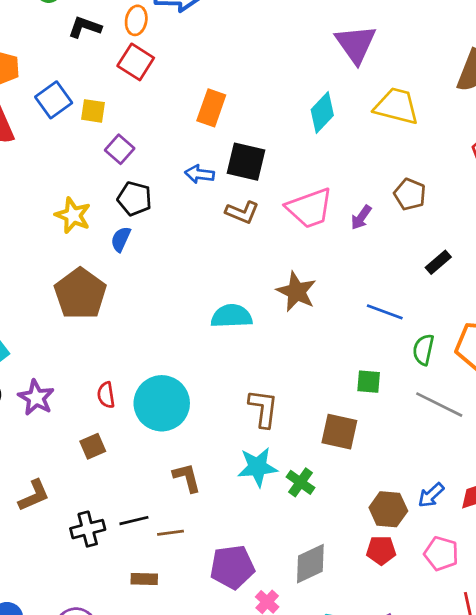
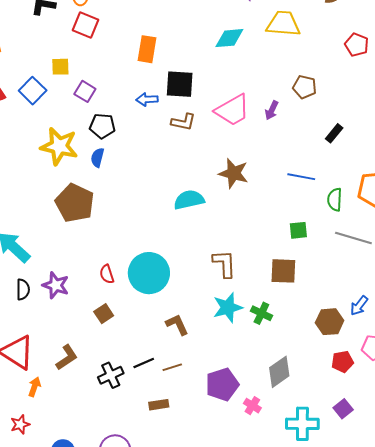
blue square: (54, 100) -> (33, 91), moved
cyan diamond: (322, 112) -> (229, 38), turned 52
yellow star: (73, 215) -> (59, 146), size x1.4
red pentagon: (381, 550) -> (343, 362), moved

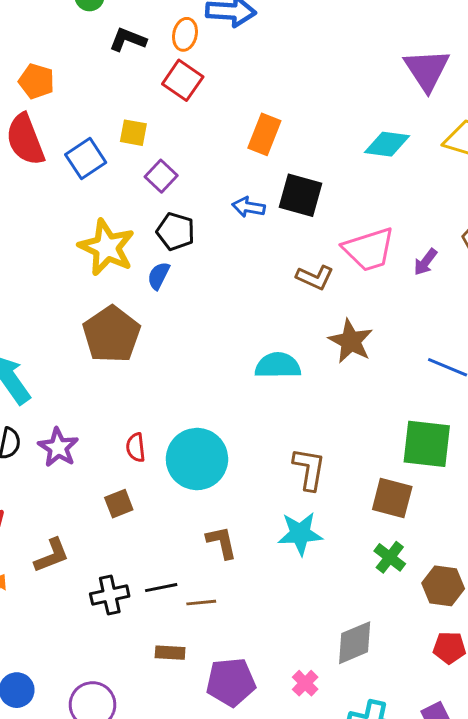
brown L-shape: (183, 122) -> (315, 277), moved
green square: (298, 230) -> (427, 444), size x1.8
green cross: (261, 313) -> (390, 557), moved
purple pentagon: (222, 384) -> (231, 682), moved

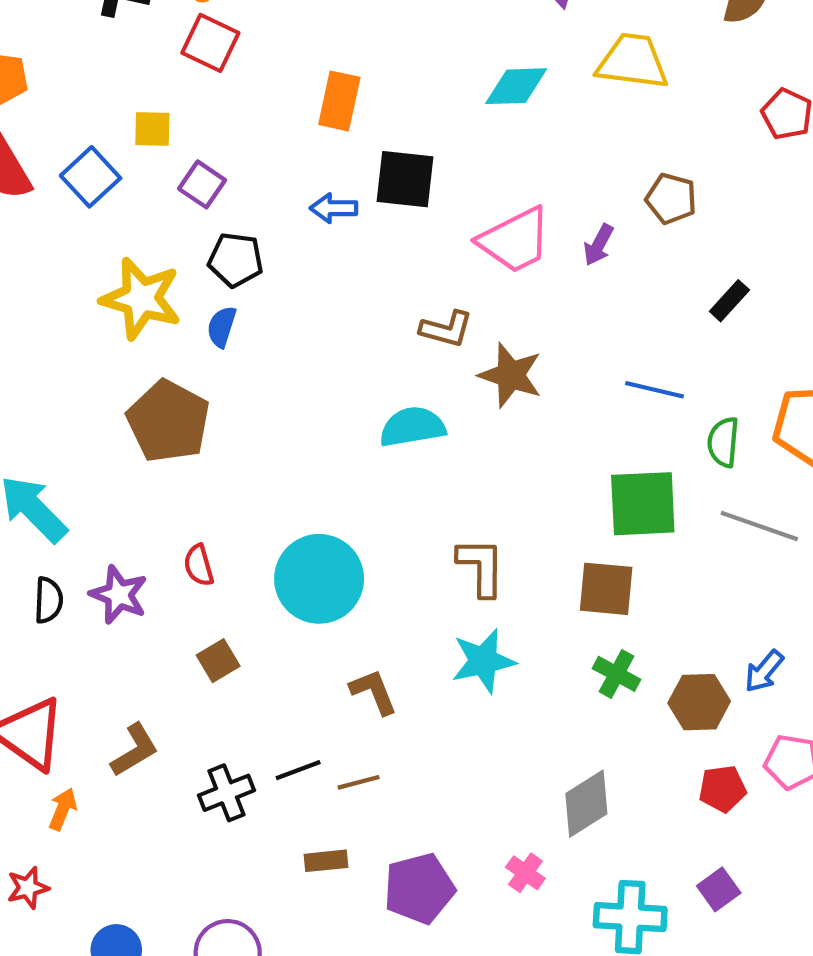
brown L-shape: (315, 277) -> (446, 329), moved
red semicircle: (136, 447) -> (199, 565), moved

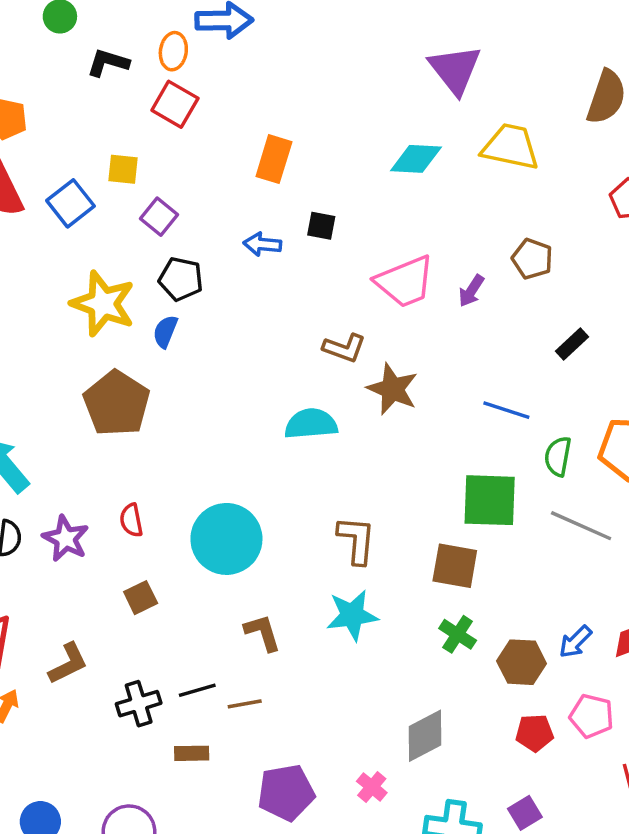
black square: (405, 179) -> (321, 226), size x0.6
brown rectangle: (326, 861) -> (192, 753), moved

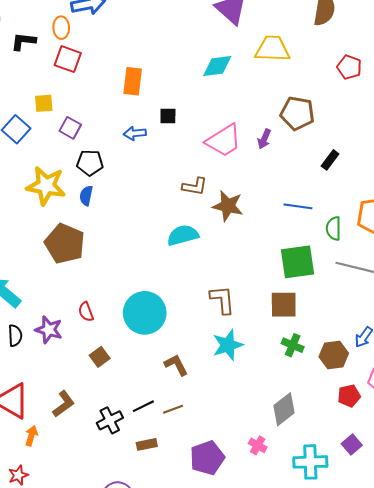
brown pentagon: (532, 259) -> (297, 113), size x1.4

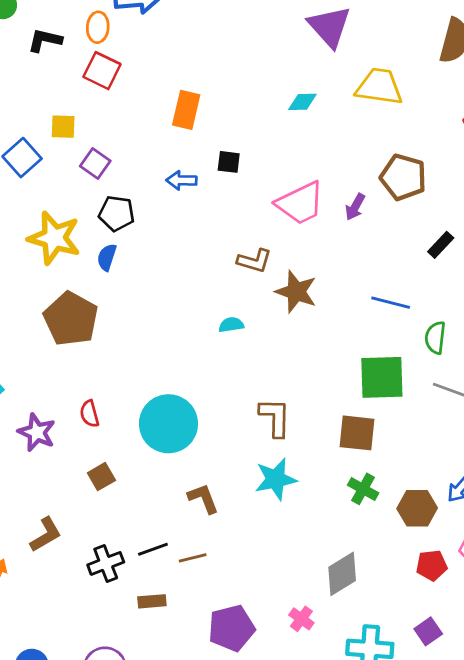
cyan diamond: (217, 66) -> (302, 102), size x0.7
cyan semicircle: (183, 235) -> (231, 325), size x0.6

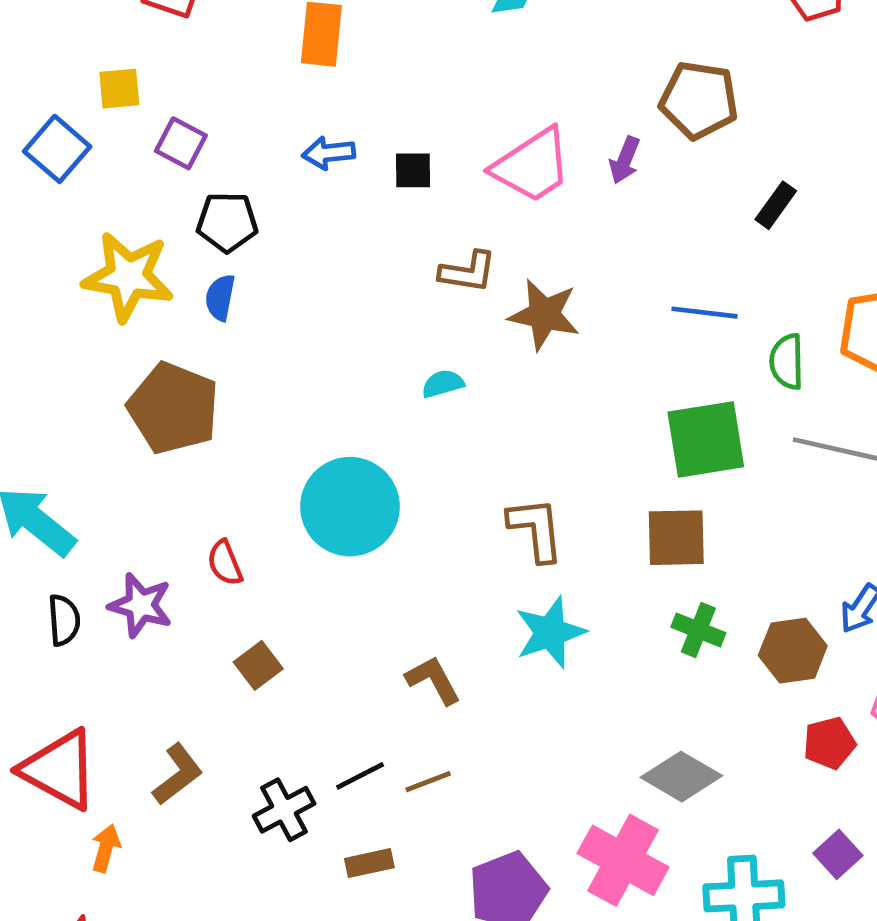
black square: (229, 162) -> (413, 170), moved
cyan circle: (168, 424) -> (350, 507), moved
gray diamond: (342, 574) -> (681, 777), turned 69
pink cross: (301, 619) -> (623, 860), size x2.0

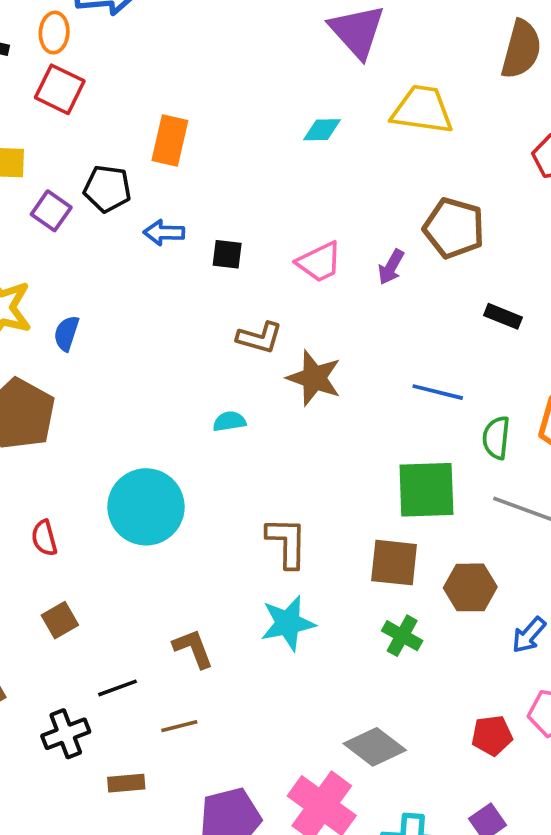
pink trapezoid: (532, 166) -> (319, 262), size x0.7
black rectangle: (776, 205) -> (503, 316), turned 69
black pentagon: (227, 222) -> (107, 189), moved
brown hexagon: (793, 651) -> (470, 587), moved
black line: (360, 776) -> (117, 688), moved

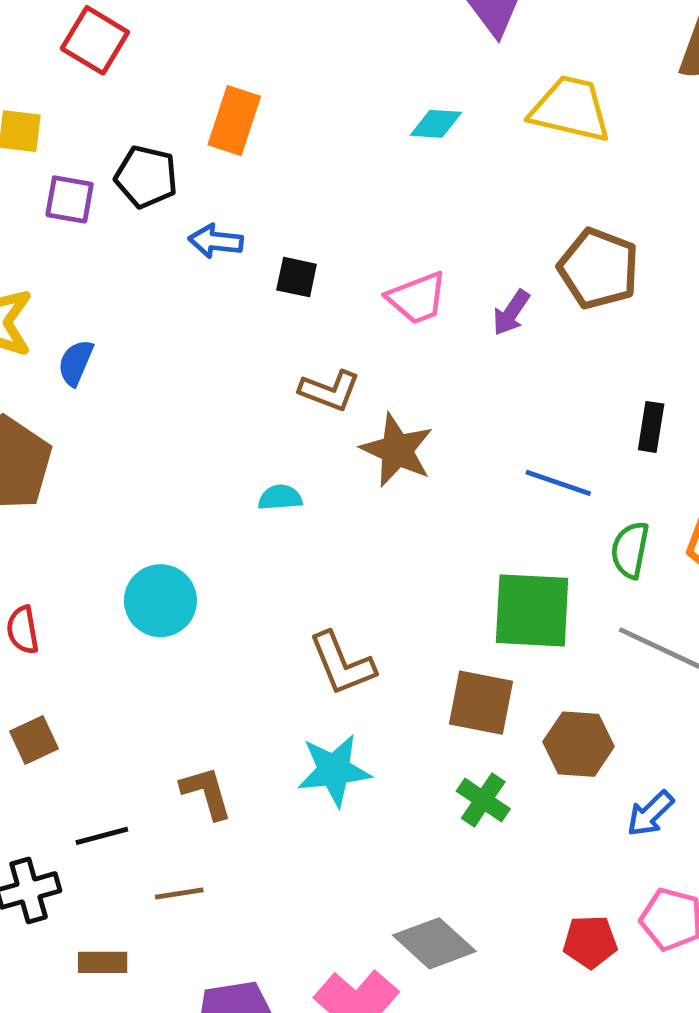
purple square: (51, 211) -> (70, 199), turned -30
black rectangle: (503, 316) -> (651, 427), moved, turned 72
cyan circle: (146, 507) -> (160, 601), size x0.7
brown L-shape: (287, 542) -> (342, 664), turned 152

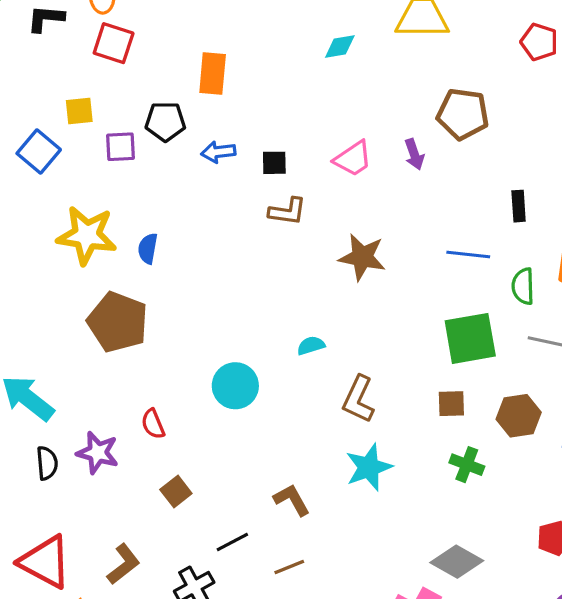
purple arrow: (511, 313) -> (414, 154), turned -40
brown L-shape: (330, 391) -> (288, 211), moved
cyan semicircle: (280, 497) -> (311, 346), moved
brown L-shape: (342, 664) -> (358, 399), turned 60
brown square: (481, 703) -> (451, 404), size x0.7

